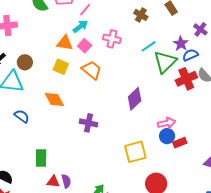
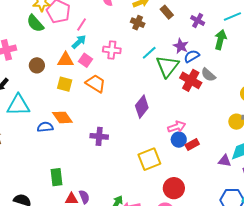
purple cross: (200, 29) -> (198, 21), moved
brown circle: (25, 62) -> (37, 65), moved
red cross: (186, 79) -> (191, 80), turned -30
blue semicircle: (22, 116) -> (45, 127), moved, turned -35

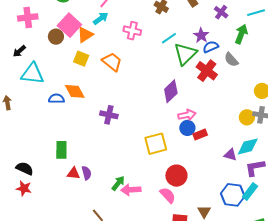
orange triangle: (66, 60) -> (85, 35), turned -42
pink square: (86, 60) -> (69, 25), moved, size x1.6
gray semicircle: (208, 75) -> (231, 60), moved
purple diamond: (142, 107) -> (171, 91), moved

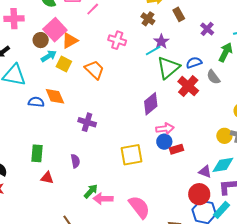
cyan arrow: (101, 18) -> (49, 56), moved
purple star: (201, 35) -> (161, 42), moved
purple semicircle: (87, 173) -> (75, 161), moved
red circle: (176, 176) -> (199, 194), moved
pink semicircle: (168, 195) -> (139, 207), size x1.4

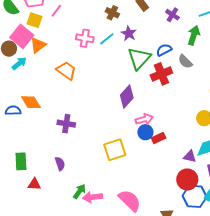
cyan line: (153, 51) -> (107, 39), moved
yellow square: (64, 64) -> (34, 20), moved
red cross: (188, 86) -> (161, 74), turned 35

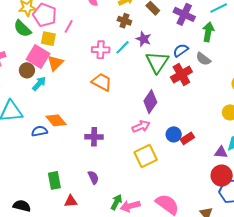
purple cross: (172, 15) -> (184, 14), size x1.5
orange trapezoid: (66, 71) -> (102, 82), moved
pink arrow: (144, 119) -> (141, 126), moved

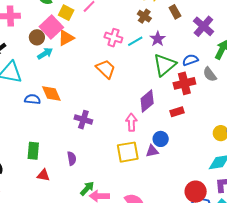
pink arrow: (141, 126) -> (131, 122), turned -84
red rectangle: (187, 138) -> (177, 112), moved
purple triangle: (221, 152) -> (152, 151), moved, turned -32

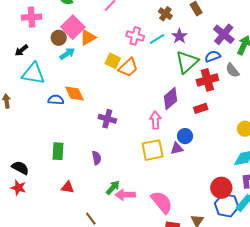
yellow square: (66, 13) -> (113, 61), moved
purple cross: (203, 26) -> (224, 34), moved
orange trapezoid: (106, 69) -> (128, 67), turned 95
red triangle: (43, 175) -> (68, 187), moved

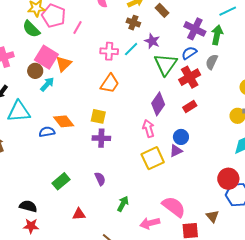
yellow square: (113, 61) -> (98, 116), moved
gray semicircle: (232, 70) -> (212, 62), turned 77
green rectangle: (58, 151) -> (61, 181), turned 60
pink arrow: (125, 195) -> (150, 223), moved

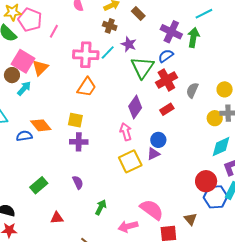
pink cross: (109, 51) -> (86, 55), size x1.4
gray semicircle: (212, 62) -> (192, 90), moved

